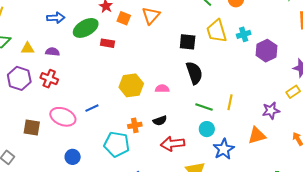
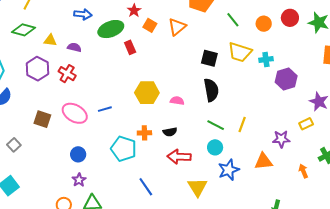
yellow trapezoid: (217, 31) -> (240, 52), turned -65
red rectangle: (108, 43) -> (130, 47), turned 48

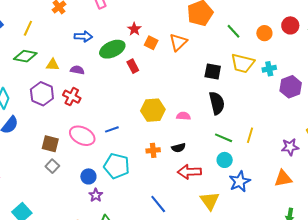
gray square: (14, 145) -> (52, 166), moved
cyan pentagon: (124, 149) -> (117, 166), moved
orange triangle: (263, 161) -> (283, 178), moved
purple star: (79, 180) -> (96, 195), moved

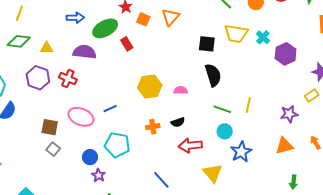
cyan cross: (269, 69) -> (263, 37), turned -32
purple semicircle: (77, 70) -> (85, 52), moved, size x1.6

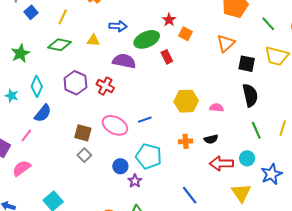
orange triangle: (170, 17) -> (226, 43), moved
yellow triangle: (47, 48) -> (93, 40), moved
green line: (222, 109) -> (256, 130), turned 42
cyan circle: (225, 131) -> (247, 158), moved
purple star: (99, 175) -> (135, 181), moved

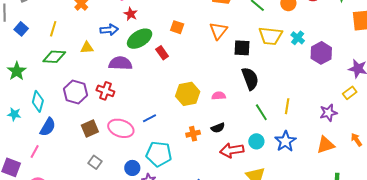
red star: (169, 20) -> (131, 14), moved
brown square: (83, 133) -> (90, 128), moved, turned -30
blue star: (271, 174) -> (285, 141), moved

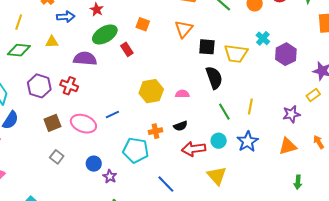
blue arrow: (109, 30) -> (66, 17), moved
yellow trapezoid: (271, 36) -> (236, 54), moved
cyan pentagon: (159, 154) -> (136, 150), moved

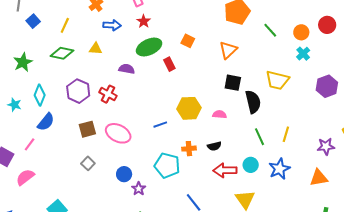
cyan cross: (263, 38) -> (303, 54), moved
black square: (207, 47) -> (233, 83), moved
purple semicircle: (85, 59) -> (127, 69), size x0.7
blue line: (112, 114) -> (160, 125), moved

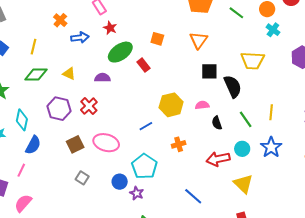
yellow triangle: (96, 49) -> (69, 74), moved, turned 32
red cross: (108, 94) -> (89, 106), turned 30
black semicircle: (214, 146) -> (217, 123), moved, turned 96
cyan pentagon: (167, 165) -> (144, 166), moved, turned 30

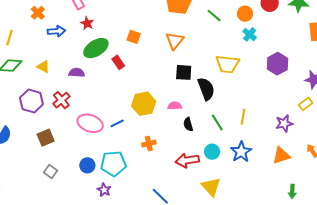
pink ellipse: (106, 143) -> (90, 123), moved
cyan pentagon: (144, 166) -> (113, 164), turned 30
blue circle: (120, 182) -> (87, 165), moved

